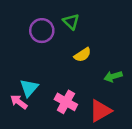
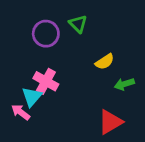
yellow semicircle: (83, 55) -> (105, 62), moved
pink cross: (66, 102) -> (46, 81), moved

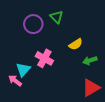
pink cross: (46, 81) -> (44, 58), moved
red triangle: (110, 122) -> (91, 88), moved

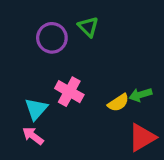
yellow semicircle: (76, 44) -> (118, 103), moved
pink arrow: (15, 81) -> (33, 136), moved

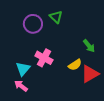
green arrow: (140, 95) -> (89, 46), moved, turned -112
red triangle: (142, 137) -> (90, 74), moved

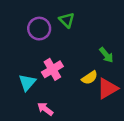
pink cross: (44, 58) -> (52, 69), turned 30
pink arrow: (21, 86) -> (45, 109), moved

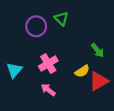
cyan triangle: (27, 82) -> (14, 70), moved
pink arrow: (45, 109) -> (48, 90), moved

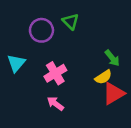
cyan triangle: (14, 70) -> (16, 63), moved
yellow semicircle: (82, 71) -> (103, 77), moved

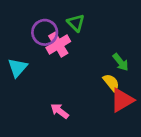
pink cross: (55, 73) -> (58, 45), moved
yellow semicircle: (103, 77) -> (111, 83), turned -96

